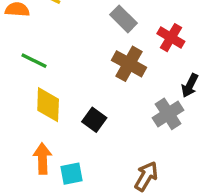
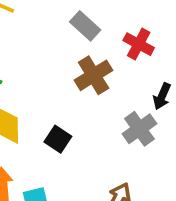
brown cross: (129, 64) -> (94, 75), turned 32

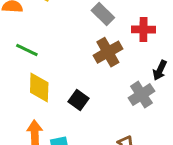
red cross: (139, 44) -> (143, 30), turned -30

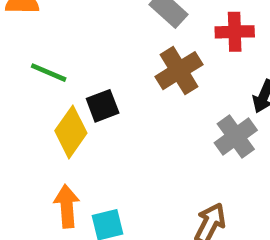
yellow diamond: (39, 87) -> (71, 132), turned 36
black square: (79, 100) -> (103, 106), moved, turned 36

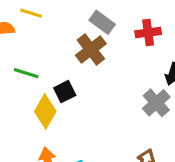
brown cross: (179, 71) -> (91, 49), moved

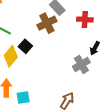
black square: (65, 92) -> (25, 46), turned -32

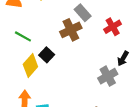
red cross: (85, 20) -> (113, 27), turned -35

